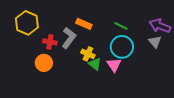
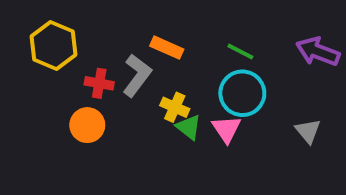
gray triangle: (155, 42) -> (308, 131), moved

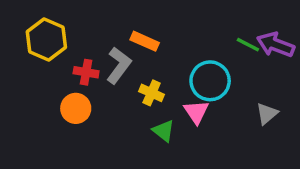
green line: (240, 52) -> (248, 45), moved
green triangle: (189, 127) -> (164, 131), moved
gray triangle: (308, 131) -> (267, 114), turned 30

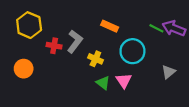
orange rectangle: (145, 41) -> (110, 26), moved
orange circle: (76, 108) -> (24, 69), moved
pink triangle: (196, 112) -> (124, 81), moved

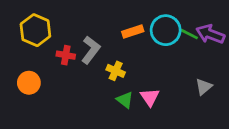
orange rectangle: (110, 26) -> (133, 31), turned -42
cyan circle: (132, 51) -> (166, 30), moved

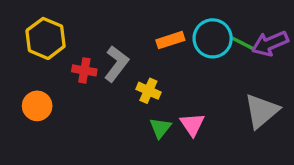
purple arrow: (210, 34) -> (270, 43), turned -44
gray triangle: (204, 87) -> (262, 111), size x1.6
green triangle: (125, 100) -> (160, 128), turned 30

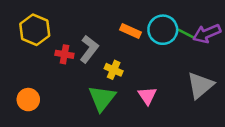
orange rectangle: (170, 40) -> (130, 31), turned 42
orange circle: (37, 106) -> (28, 100), moved
green triangle: (160, 128) -> (102, 98), moved, size x1.6

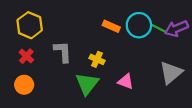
gray L-shape: (89, 49) -> (63, 52), moved, turned -40
red cross: (64, 54) -> (26, 56), moved, turned 32
pink triangle: (147, 96) -> (126, 81), turned -35

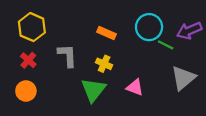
orange rectangle: (111, 26) -> (106, 33), moved
green line: (159, 28) -> (166, 45), moved

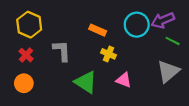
purple arrow: (189, 31) -> (163, 20), moved
green line: (166, 45) -> (173, 41), moved
yellow cross: (104, 64) -> (108, 54), moved
green triangle: (93, 90) -> (86, 82), turned -35

